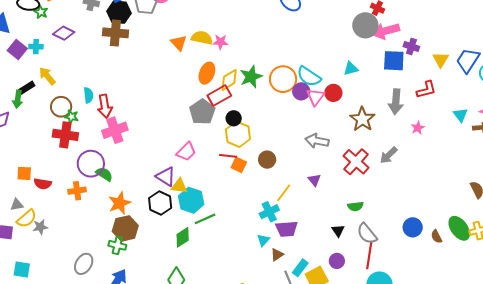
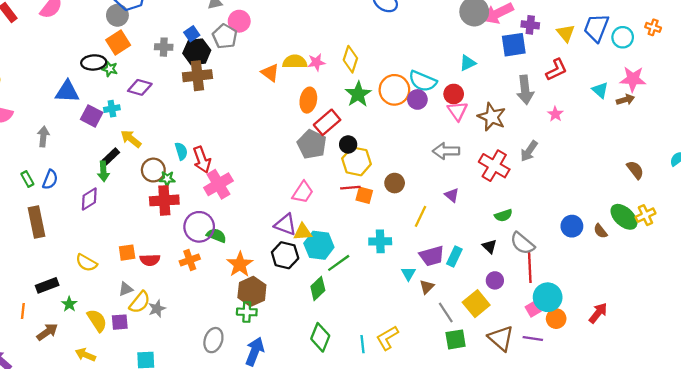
yellow diamond: (229, 80) -> (350, 59), moved, turned -30
pink triangle: (315, 97) -> (457, 111), moved
cyan cross: (269, 212) -> (380, 241), moved, turned 36
cyan rectangle: (300, 268) -> (454, 256), moved

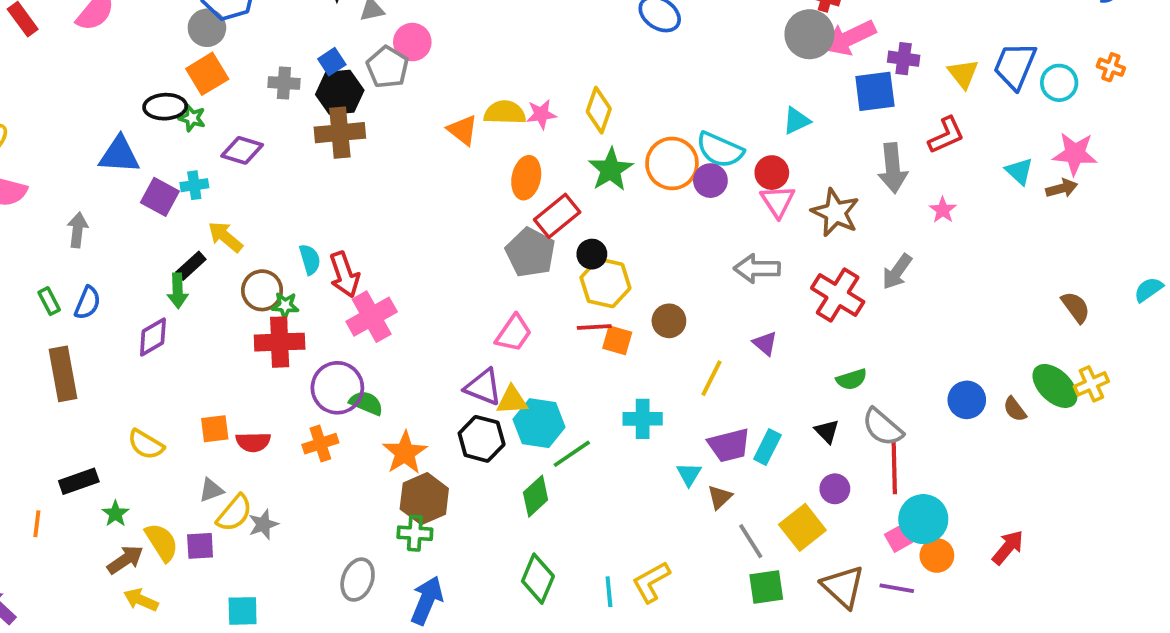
brown arrow: (47, 332) -> (125, 560), moved

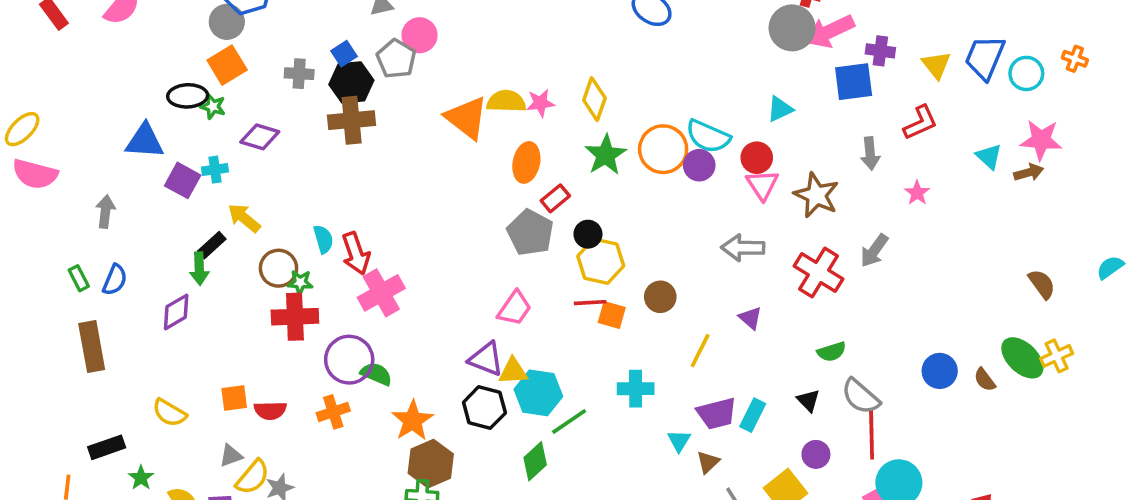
orange triangle: (463, 130) -> (467, 118), size x1.5
gray arrow: (893, 168) -> (870, 153), size x0.7
red rectangle: (557, 216) -> (555, 198), size x0.7

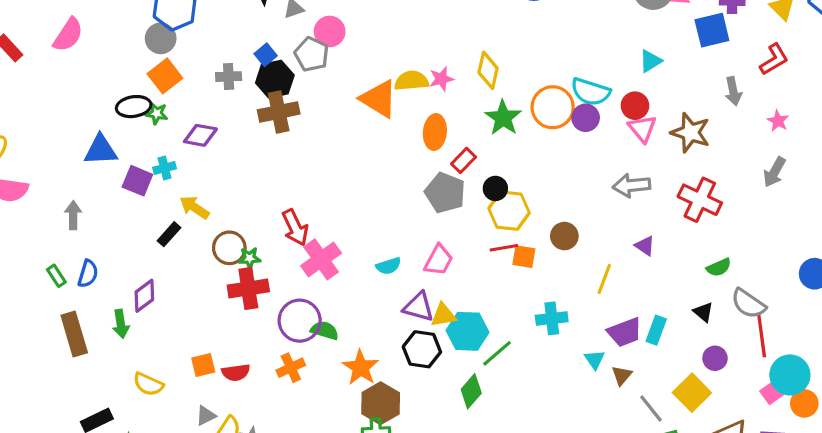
cyan semicircle: (323, 239) -> (389, 266), moved, turned 95
gray arrow: (874, 251) -> (774, 172), moved
green arrow: (199, 269) -> (121, 324), moved

